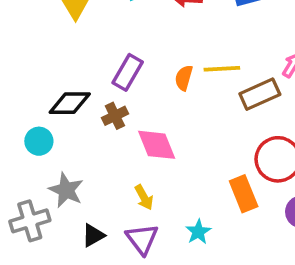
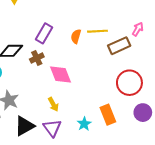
orange rectangle: (244, 194) -> (108, 115), moved
black triangle: (93, 235) -> (24, 126), size x1.5

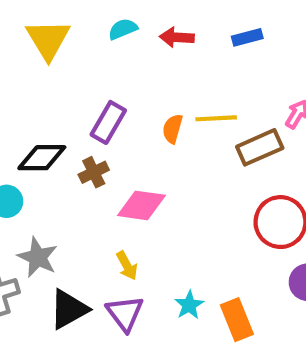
pink diamond: (60, 74) -> (141, 205), turned -60
orange rectangle: (108, 115) -> (237, 320), moved

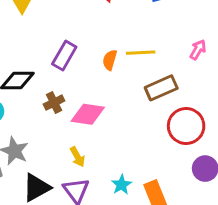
brown rectangle: (260, 147) -> (161, 88), moved
brown cross: (94, 172) -> (54, 103), moved

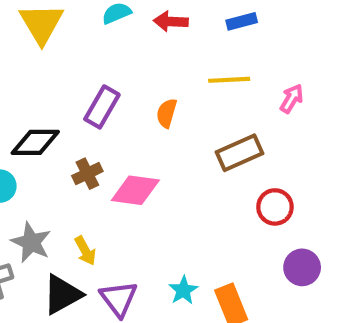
yellow line: (141, 53) -> (229, 80), moved
red circle: (186, 126) -> (275, 207), size x0.7
yellow arrow: (77, 157) -> (85, 251), moved

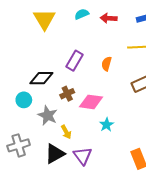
gray star: (31, 242) -> (48, 115), moved
cyan star: (183, 290) -> (107, 125), moved

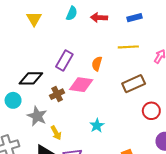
cyan semicircle: (82, 14) -> (72, 13), turned 136
yellow triangle: (44, 19) -> (34, 19), size x0.7
pink diamond: (91, 102) -> (81, 85), moved

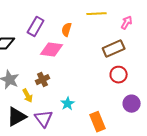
brown rectangle: (134, 84) -> (114, 49), moved
brown cross: (57, 94) -> (43, 80), moved
cyan star: (97, 125) -> (68, 104), moved

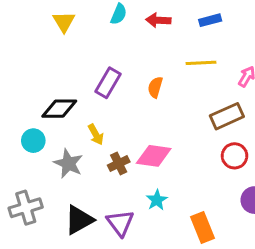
pink diamond: (52, 50) -> (154, 156), moved
yellow arrow: (28, 96) -> (96, 135), moved

